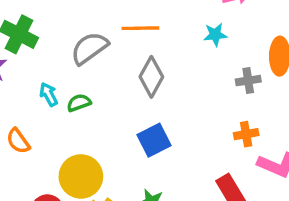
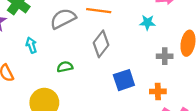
green semicircle: (79, 103) -> (65, 67), moved
blue square: (154, 140) -> (124, 80), moved

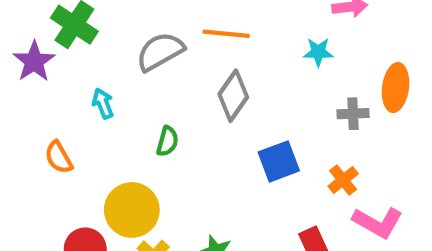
green semicircle: (65, 67) -> (167, 141), turned 119
orange cross: (158, 91) -> (343, 180), turned -35

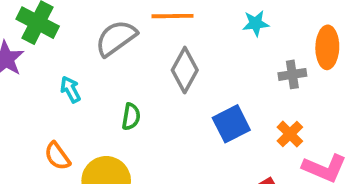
orange semicircle: (59, 157) -> (57, 156), moved

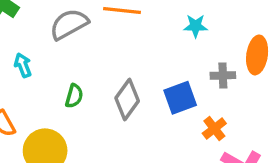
gray diamond: (185, 70) -> (127, 99), moved
blue square: (231, 124) -> (180, 98), moved

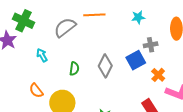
gray cross: (223, 75) -> (151, 45), moved

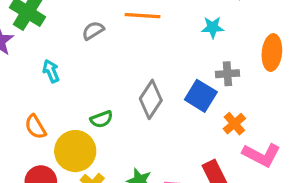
gray semicircle: (65, 27) -> (93, 31), size x0.6
blue square: (136, 60) -> (201, 96), turned -36
green semicircle: (74, 69) -> (101, 119), moved, turned 56

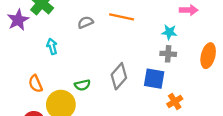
gray cross: (227, 74) -> (168, 54), moved
blue square: (201, 96) -> (154, 79), turned -30

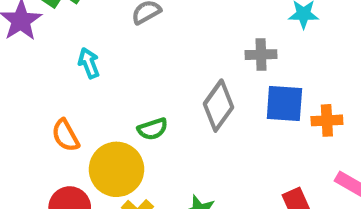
gray cross: (168, 54) -> (261, 55), moved
orange cross: (175, 101) -> (327, 120), moved, turned 35

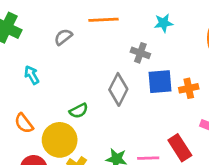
gray cross: (261, 55) -> (140, 53), turned 30

